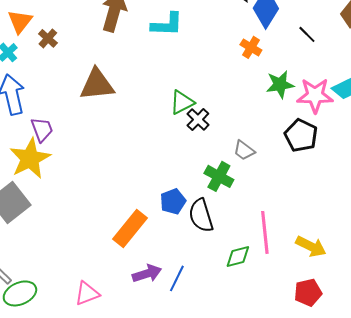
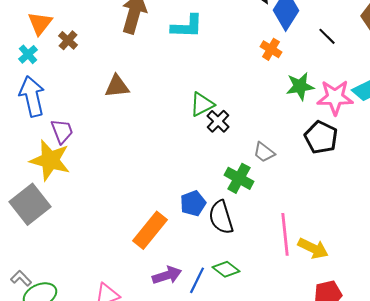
brown triangle: (97, 84) -> (117, 86), size x0.7
yellow star: (30, 158) -> (50, 160), turned -30
yellow arrow: (311, 246) -> (313, 248), moved
green diamond: (238, 256) -> (226, 269), moved, turned 52

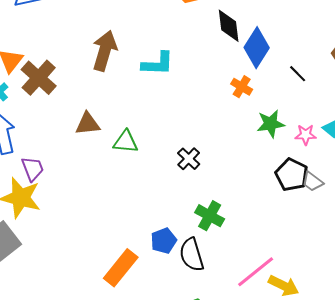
brown cross: (68, 40) -> (39, 78), size x1.8
pink star: (335, 97) -> (306, 135), size x0.6
green triangle: (202, 104) -> (126, 142), moved, turned 32
gray trapezoid: (264, 152) -> (313, 182), moved
pink line: (285, 234) -> (256, 272), turned 57

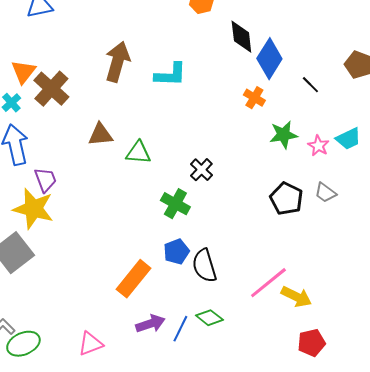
pink star: (306, 135) -> (318, 146), turned 30
black pentagon: (292, 175) -> (286, 199), moved
green cross: (210, 216) -> (175, 204), moved

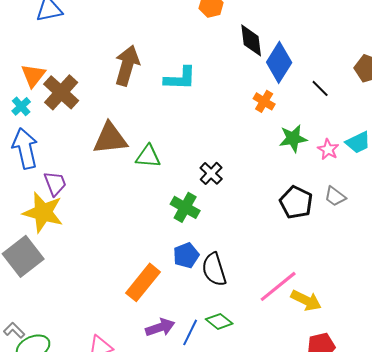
brown triangle: (100, 135) -> (110, 138), size x1.4

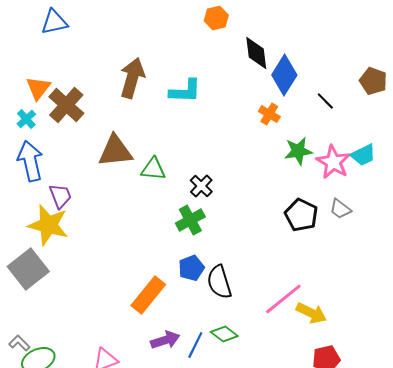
pink star: (328, 149) -> (333, 162), size x1.6
black cross: (211, 173) -> (201, 186), moved
green cross: (185, 207) -> (190, 220), turned 32

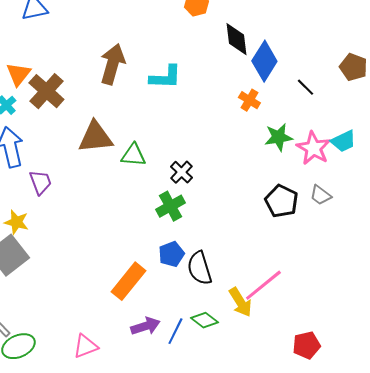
yellow star: (48, 225) -> (16, 222), moved, size x0.6
yellow arrow: (311, 313) -> (240, 302), moved, turned 32

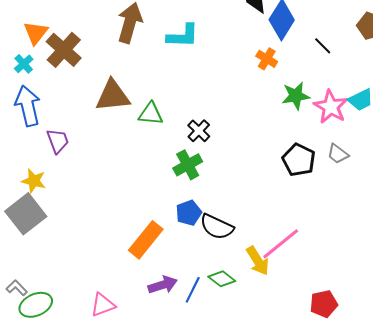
black semicircle: (199, 268) -> (217, 227), turned -48

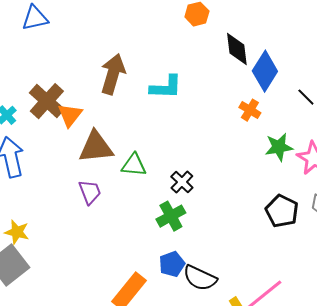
orange triangle: (36, 33) -> (70, 115), moved
purple trapezoid: (58, 141) -> (90, 192), moved

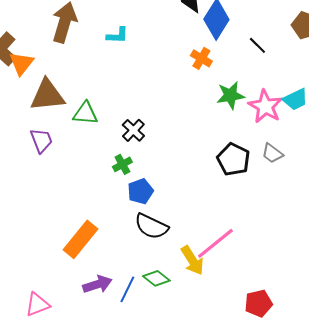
cyan L-shape: (166, 87) -> (117, 35), size x0.7
green cross: (171, 216) -> (122, 164), size x0.7
blue pentagon: (172, 264) -> (140, 191), moved

